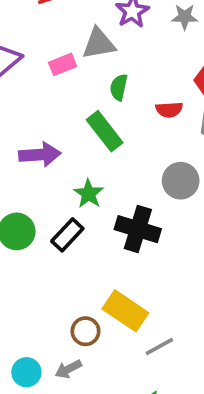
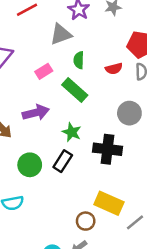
pink rectangle: (63, 64) -> (44, 71), moved

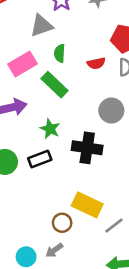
pink rectangle: (44, 71) -> (23, 64), size x1.5
black rectangle: (63, 161) -> (40, 159), turned 35

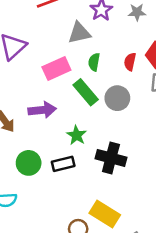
red semicircle: (96, 63) -> (130, 62), moved, turned 108
gray circle: (111, 110) -> (117, 98), moved

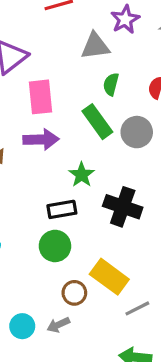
pink rectangle: (56, 69) -> (41, 97), moved, turned -76
green circle: (29, 163) -> (55, 246), moved

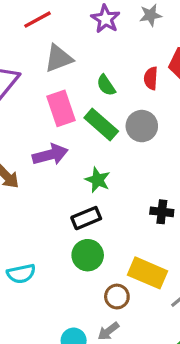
gray triangle: (95, 46) -> (59, 58), moved
green semicircle: (111, 84) -> (106, 85), turned -35
pink rectangle: (41, 97) -> (61, 108), moved
black cross: (123, 207) -> (162, 212), moved, size x0.6

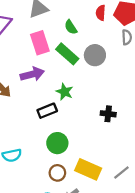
red semicircle: (151, 78) -> (101, 13), moved
black rectangle: (86, 218) -> (47, 111), moved
yellow rectangle: (147, 273) -> (88, 169), moved
brown circle: (117, 297) -> (57, 173), moved

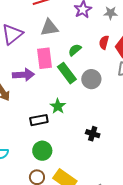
green semicircle: (71, 27) -> (75, 50), turned 72
purple arrow: (32, 74) -> (23, 75), moved

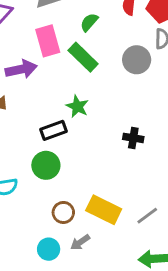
gray circle: (91, 79) -> (137, 60), moved
green circle: (42, 151) -> (46, 165), moved

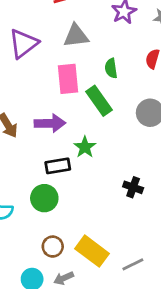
green semicircle: (89, 22) -> (111, 68), turned -60
purple arrow: (21, 69) -> (50, 123), moved

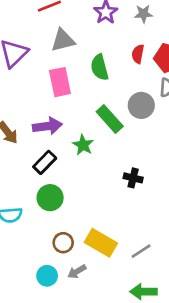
green semicircle: (111, 68) -> (100, 67), size x1.4
green rectangle: (99, 101) -> (110, 119), moved
black rectangle: (58, 166) -> (45, 162), moved, turned -30

